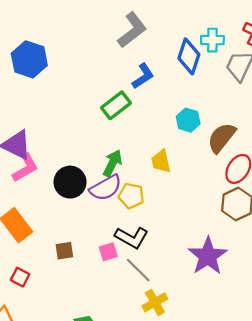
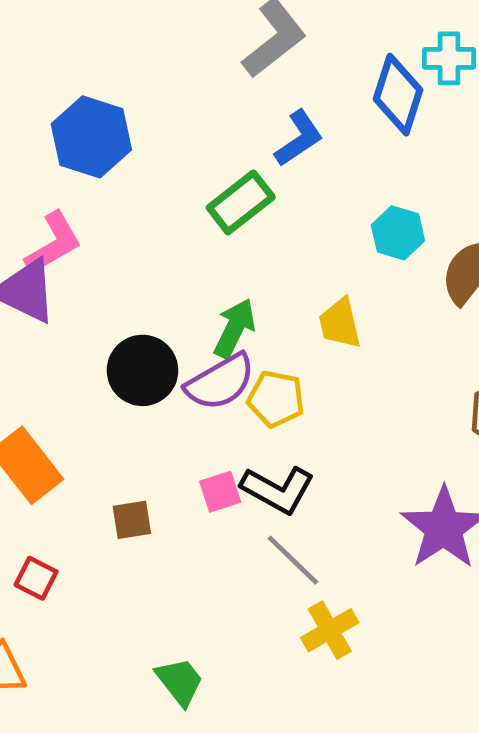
blue hexagon: (29, 59) -> (91, 137), moved
pink L-shape: (25, 168) -> (53, 243), moved
pink square: (108, 252) -> (220, 492), moved

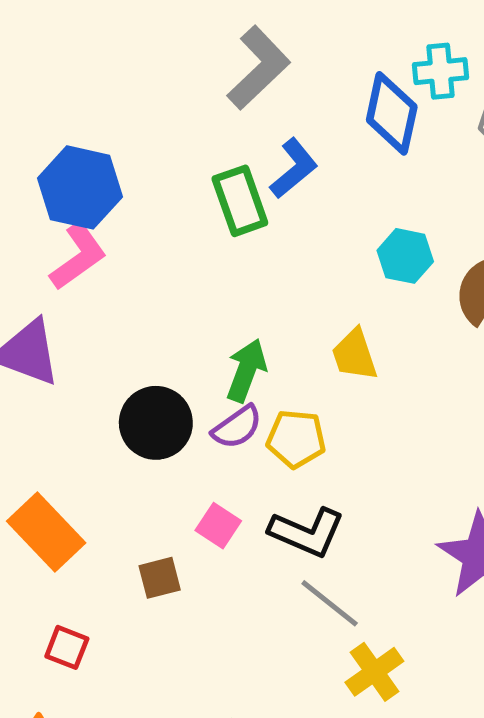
green rectangle: (241, 202) -> (240, 201), moved, turned -66
pink L-shape: (53, 243) -> (78, 256), moved
purple semicircle: (220, 382) -> (237, 427), size x0.7
pink square: (220, 492) -> (218, 526), moved, turned -33

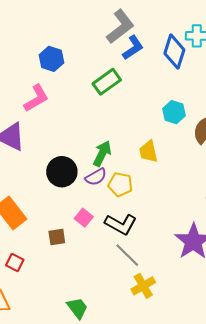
blue L-shape: (294, 168) -> (133, 48), moved
blue hexagon: (80, 187) -> (51, 59), moved, size x0.7
green rectangle: (240, 201) -> (107, 82), turned 68

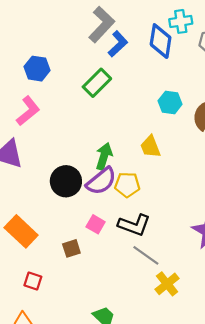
purple semicircle: (96, 177) -> (101, 181), size x1.4

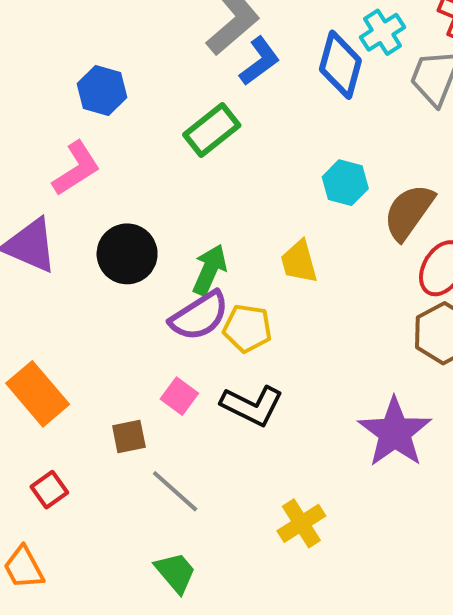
cyan cross: (181, 21) -> (383, 32), turned -30
black circle: (66, 181) -> (127, 254), moved
gray line: (146, 255) -> (175, 491), moved
red square: (33, 281) -> (49, 490), turned 30

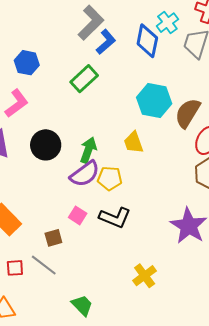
cyan hexagon: (345, 183) -> (154, 101), size x1.5
red square: (49, 490) -> (15, 268), turned 36
gray line: (175, 491) -> (44, 265), moved

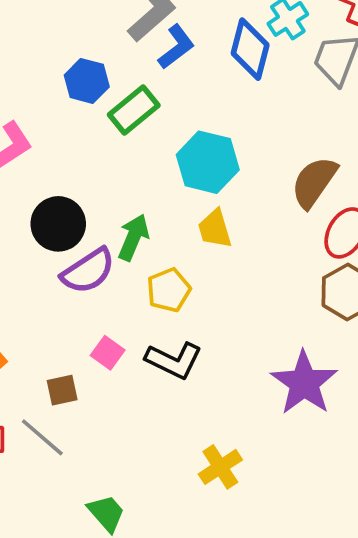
blue hexagon: (27, 63) -> (87, 81), moved
cyan hexagon: (154, 101) -> (208, 162), moved
purple semicircle: (85, 174) -> (88, 271), moved
yellow pentagon: (110, 178) -> (169, 290), turned -30

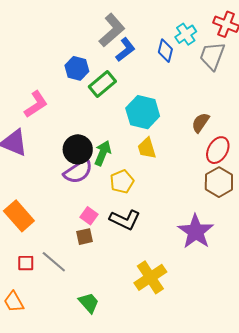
blue diamond: (250, 49) -> (165, 51), size x0.7
brown semicircle: (314, 182) -> (200, 123), size x0.7
black circle: (58, 224) -> (78, 149), moved
brown square: (62, 390) -> (84, 237), moved
yellow cross: (220, 467) -> (150, 277), size x1.4

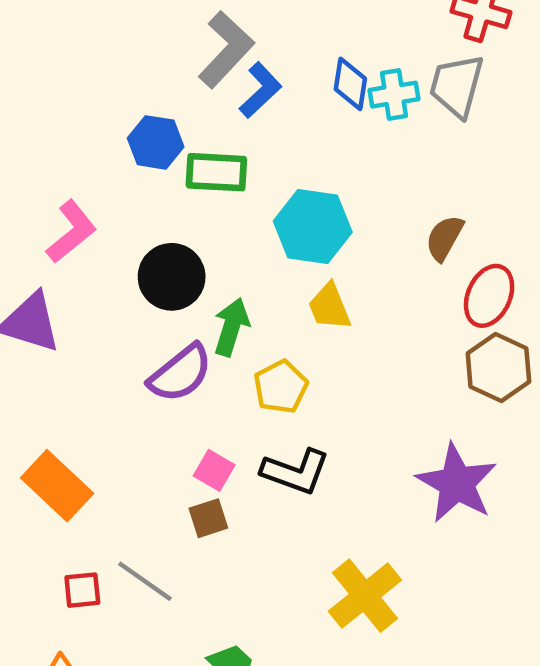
cyan cross: (186, 34) -> (394, 95), moved, turned 30
green rectangle: (102, 84) -> (216, 172), turned 48
black circle: (78, 149) -> (172, 277), moved

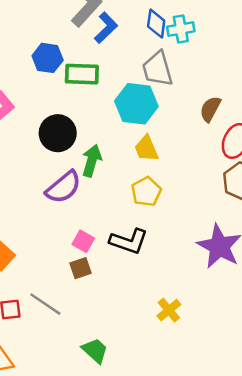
gray trapezoid: (457, 86) -> (158, 69), moved, turned -30
yellow pentagon: (281, 387) -> (146, 192), moved
yellow cross: (365, 596) -> (169, 310), size x0.6

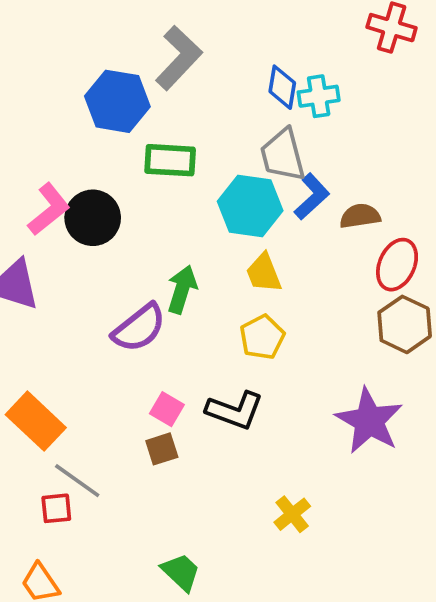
blue L-shape: (106, 28) -> (312, 196), moved
blue hexagon: (48, 58) -> (117, 101), moved, size x1.4
brown semicircle: (210, 109) -> (360, 216), turned 52
black circle: (58, 133) -> (93, 218), moved
gray line: (45, 304) -> (77, 481), moved

